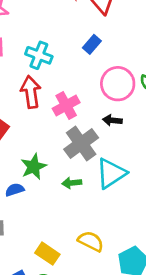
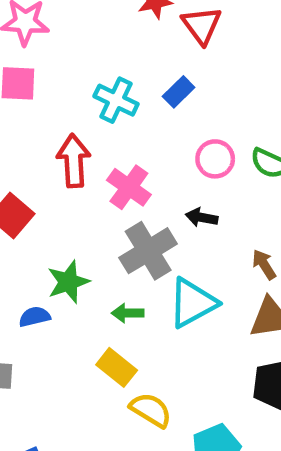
cyan cross: (39, 55) -> (116, 100), moved
pink circle: (118, 84) -> (215, 159), size x0.7
pink cross: (66, 105) -> (129, 187), turned -30
yellow rectangle: (47, 254) -> (117, 367), moved

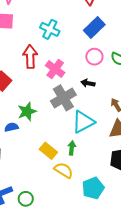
blue rectangle: (179, 92) -> (94, 28), moved, size x1.5
green arrow: (128, 313) -> (72, 148), moved, turned 96

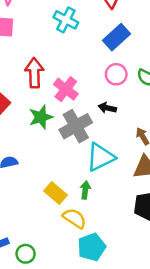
cyan cross: (50, 29) -> (66, 20), moved
green star: (27, 112) -> (41, 117), moved
cyan pentagon: (93, 188) -> (92, 247), moved

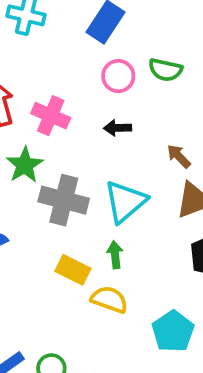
gray cross: (76, 126) -> (64, 200), moved, turned -32
cyan pentagon: (92, 247) -> (173, 331), moved

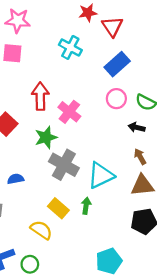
black arrow: (117, 128) -> (137, 127), moved
yellow semicircle: (109, 299) -> (41, 230), moved

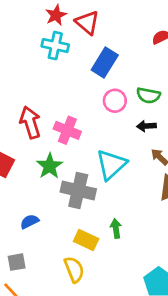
cyan cross: (70, 47) -> (55, 46), moved
cyan triangle: (101, 175) -> (111, 165), moved
yellow semicircle: (41, 230) -> (74, 269), turned 50

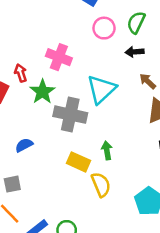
green semicircle: (148, 95) -> (136, 22), turned 105
red arrow: (30, 122) -> (21, 73), moved, size x0.6
yellow semicircle: (74, 269) -> (101, 184), moved

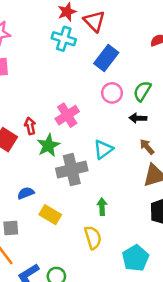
pink cross: (59, 57) -> (67, 115), turned 30
cyan triangle: (101, 89) -> (103, 149), size x0.7
gray cross: (70, 115) -> (72, 170), turned -32
yellow rectangle: (79, 162) -> (50, 215), moved

